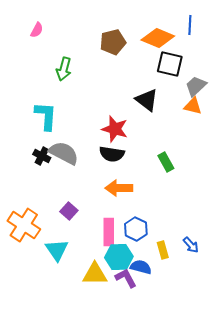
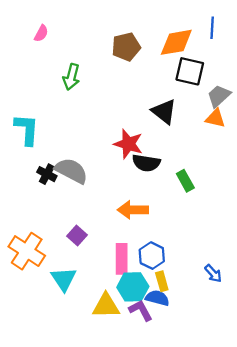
orange diamond: (158, 38) -> (176, 42), turned -32
cyan L-shape: (46, 116) -> (27, 129), moved
black semicircle: (112, 154) -> (146, 163), moved
yellow rectangle: (163, 250) -> (162, 281), moved

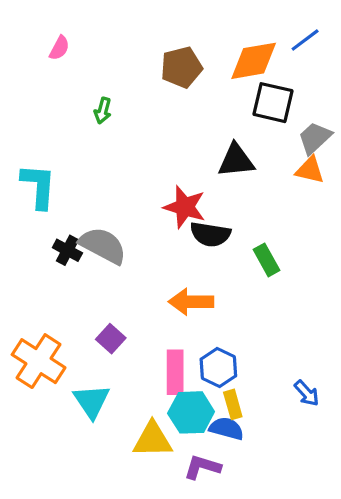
blue line: (212, 28) -> (305, 40), turned 50
green arrow: (71, 77) -> (103, 111), size x0.7
black triangle: (164, 112) -> (236, 160), turned -44
purple L-shape: (141, 310) -> (202, 467), moved, turned -45

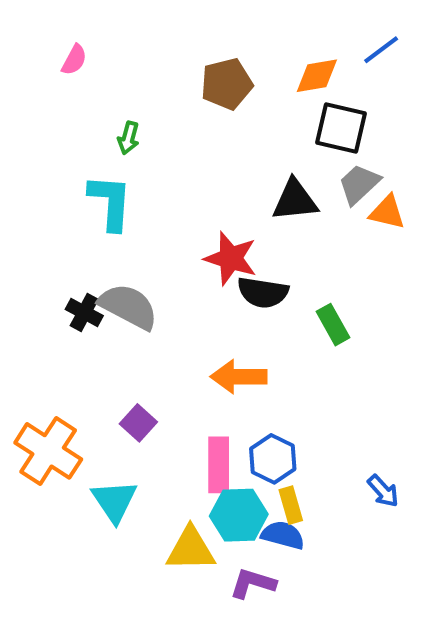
orange diamond: (254, 61) -> (317, 76), size x0.7
gray trapezoid: (315, 138) -> (359, 184), moved
cyan L-shape: (39, 186) -> (110, 202), moved

